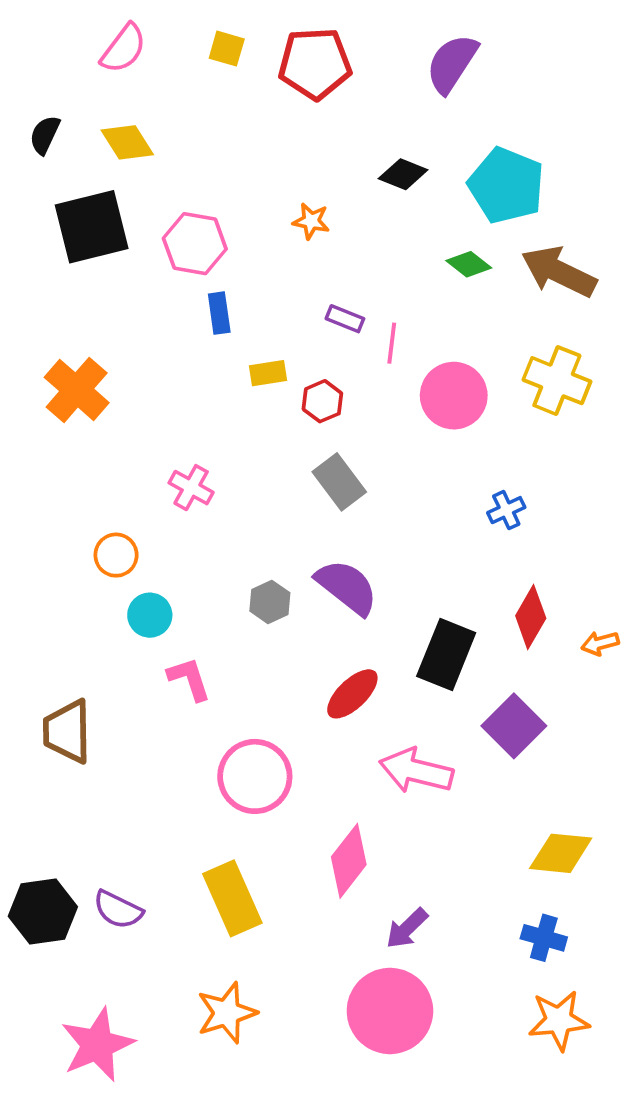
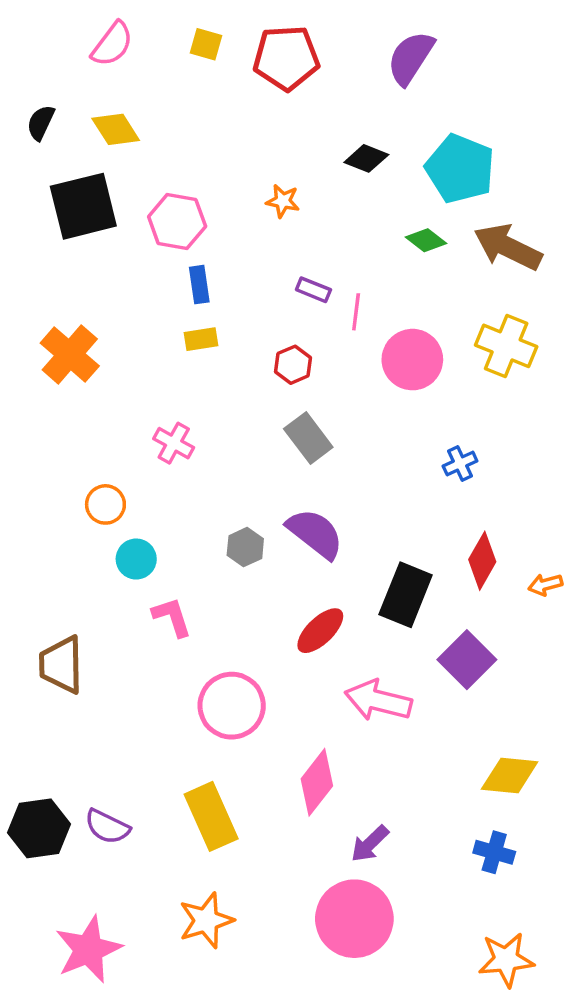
yellow rectangle: (268, 373) -> (201, 339), moved
orange star: (559, 1020) -> (506, 960), moved

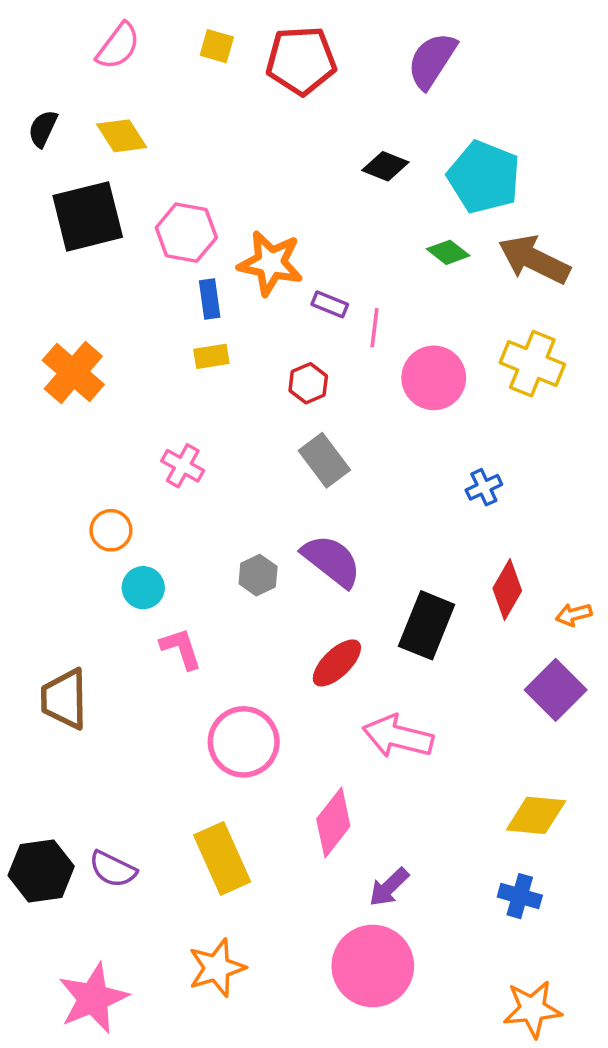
orange star: (283, 201) -> (271, 263), moved, size x1.8
purple square: (467, 660) -> (556, 690), moved

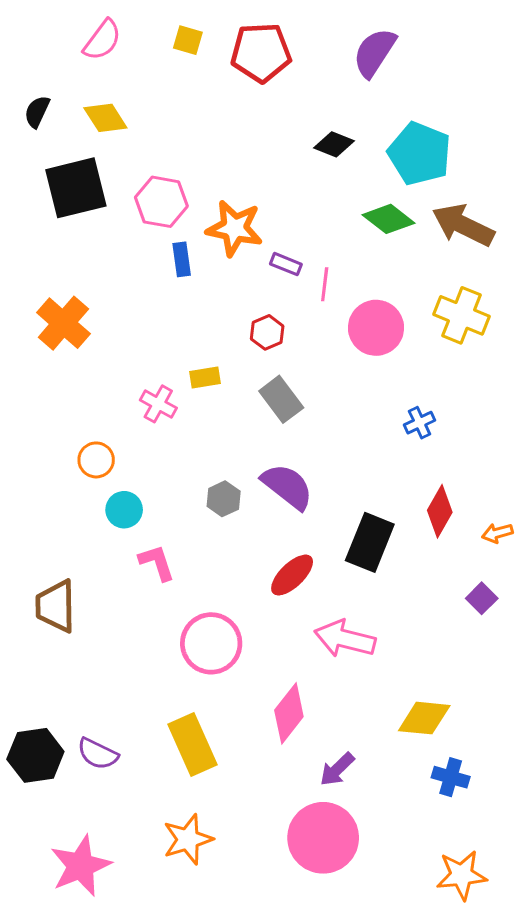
green diamond: (448, 252) -> (388, 219), size x1.4
yellow rectangle: (211, 356) -> (205, 378), moved
purple square: (556, 690) -> (482, 598), size x0.6
yellow diamond: (536, 815) -> (424, 718), moved

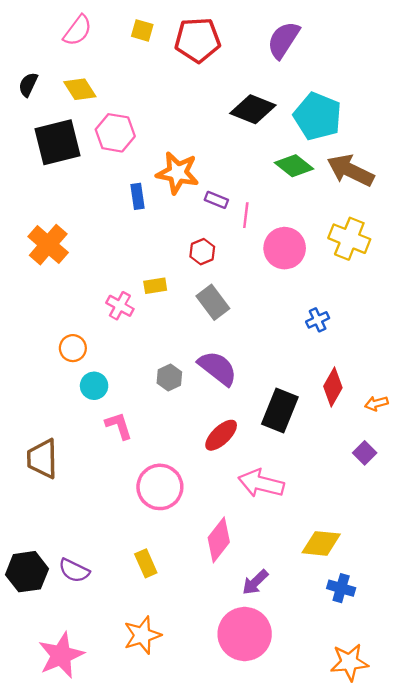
black diamond: (334, 144) -> (253, 109), size x1.5
pink hexagon: (161, 202) -> (115, 133), moved
yellow rectangle: (193, 744) -> (146, 563), size x0.6

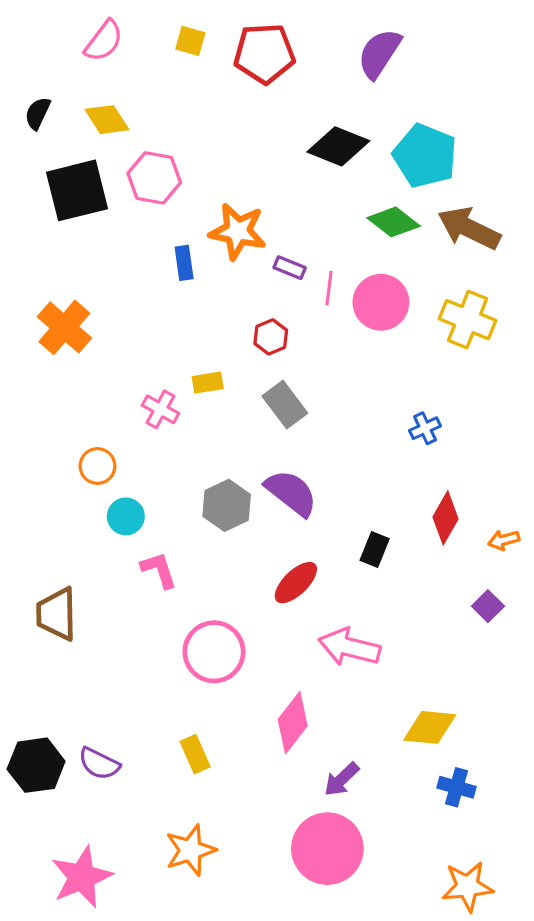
pink circle: (285, 248) -> (381, 302), moved
gray hexagon: (169, 378) -> (227, 505), size x1.4
black rectangle: (280, 410) -> (375, 549), size x0.6

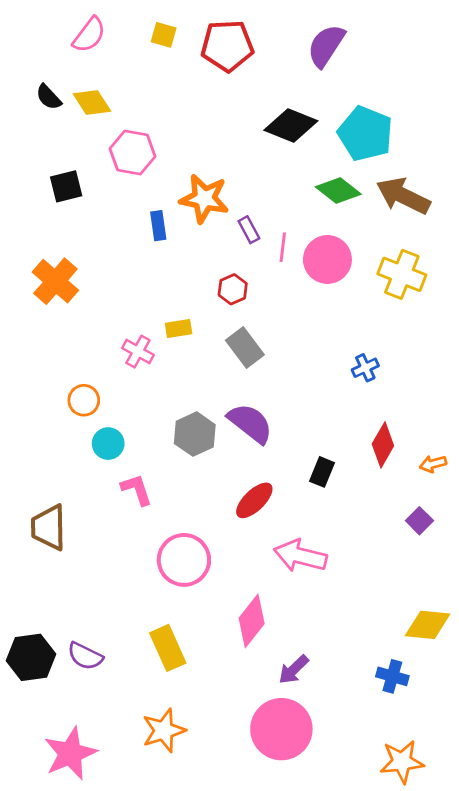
black semicircle: (38, 113) -> (49, 97), moved, turned -68
black square: (77, 190) -> (66, 186), moved, size x0.6
purple rectangle: (290, 268) -> (249, 230), turned 40
yellow diamond: (430, 727) -> (428, 625), moved
yellow rectangle: (195, 754) -> (168, 648), size x1.4

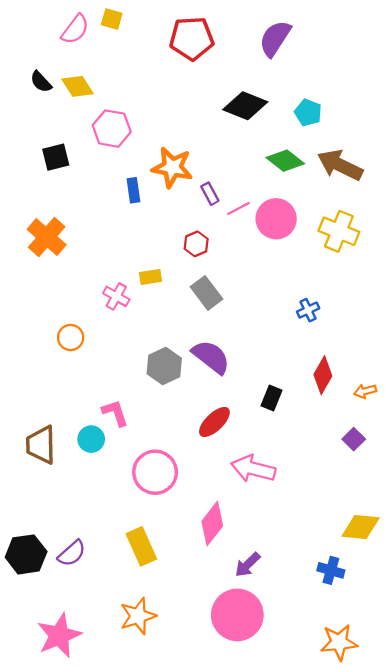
yellow square: (164, 35) -> (112, 19), moved
cyan pentagon: (365, 134) -> (308, 113), size x0.6
pink line: (283, 247) -> (238, 208), turned 55
cyan circle: (108, 444) -> (91, 439), moved
purple semicircle: (85, 656) -> (72, 553), turned -68

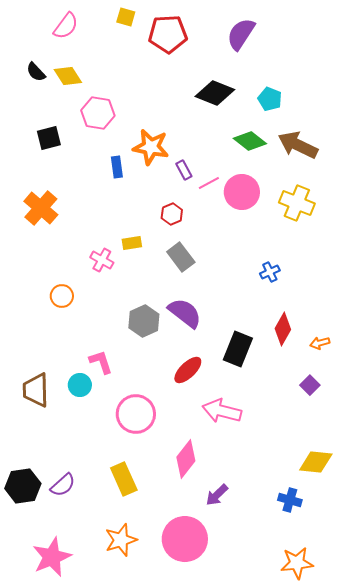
yellow square: (112, 19) -> (126, 17), moved
black rectangle: (272, 398) -> (238, 349), size x1.6
pink circle: (237, 615) -> (185, 539), moved

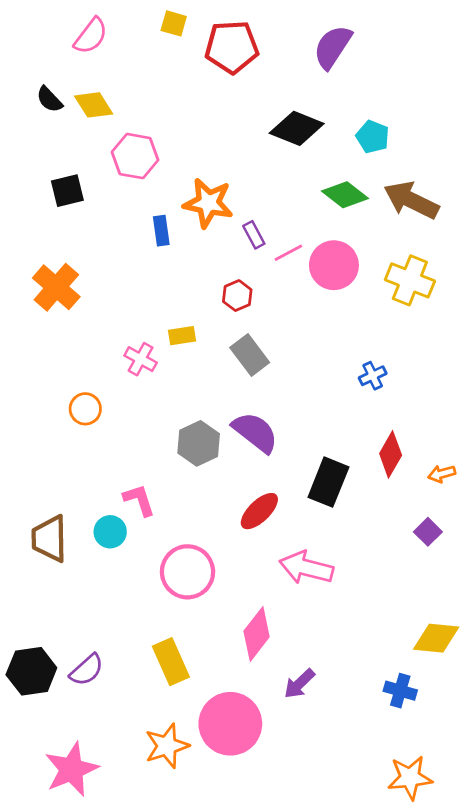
pink circle: (185, 539) -> (230, 724), moved

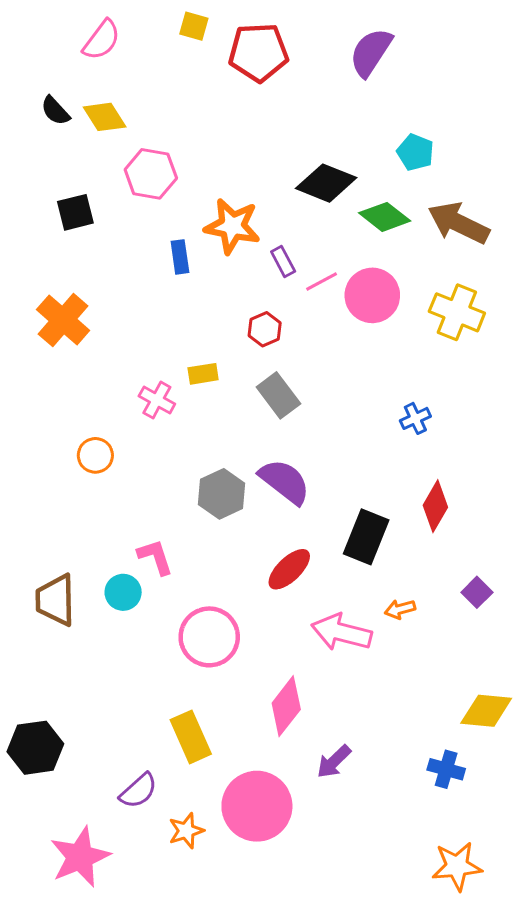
black diamond: (297, 128) -> (326, 183), moved
orange arrow: (442, 474) -> (400, 609), moved
purple semicircle: (87, 670) -> (138, 791), moved
orange star: (167, 746) -> (186, 831), size x0.7

